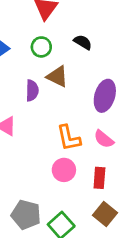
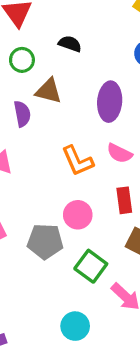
pink circle: (64, 170) -> (78, 215), moved
gray pentagon: (26, 215) -> (45, 241), moved

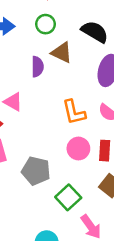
black semicircle: (70, 44) -> (95, 32), moved, size x1.5
pink circle: (78, 215) -> (78, 149), moved

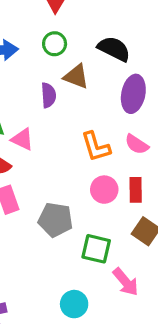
green square: (68, 197) -> (96, 249), turned -30

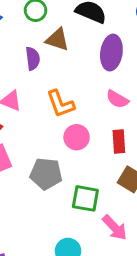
orange L-shape: (96, 147) -> (60, 104), moved
pink circle: (104, 190) -> (77, 137), moved

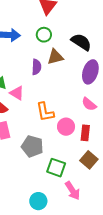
brown triangle: (57, 40) -> (55, 57), turned -42
orange L-shape: (60, 104) -> (45, 112), moved
pink circle: (77, 137) -> (66, 127), moved

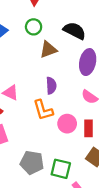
purple semicircle: (36, 67) -> (51, 86), moved
gray pentagon: (32, 146) -> (32, 163), moved

